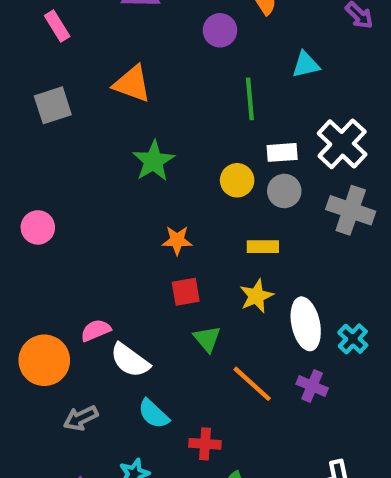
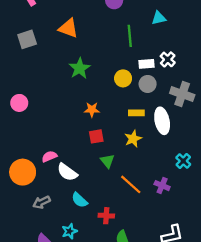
white cross: (342, 144) -> (168, 59), moved, size x0.6
white ellipse: (306, 324) -> (162, 121), moved

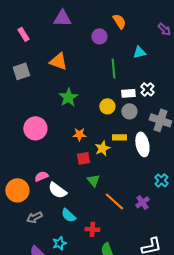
pink circle: (19, 103) -> (35, 128), moved, size x1.5
yellow star: (133, 139) -> (102, 148), moved
purple cross: (162, 186) -> (142, 202), turned 32

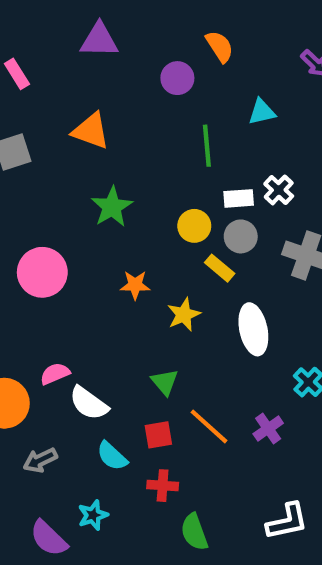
yellow rectangle: (119, 137) -> (220, 268), moved, turned 40
white ellipse: (142, 144) -> (253, 329), moved
red square: (83, 158) -> (158, 435), moved

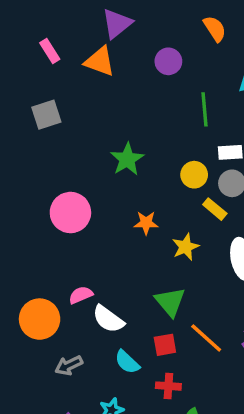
purple triangle: (99, 40) -> (117, 24), turned -40
purple circle: (177, 78) -> (168, 61), moved
orange triangle: (91, 131) -> (100, 61), moved
green triangle: (165, 382) -> (170, 302), size x1.4

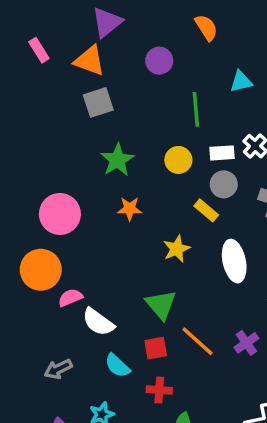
gray square: (46, 115) -> (98, 102), moved
yellow circle: (194, 175) -> (178, 160), moved
orange star: (146, 223) -> (130, 209), moved
orange circle: (40, 319) -> (41, 270), moved

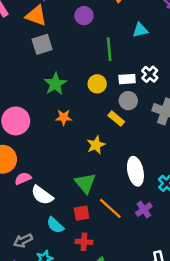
white ellipse: (234, 261) -> (135, 171), moved
gray arrow: (58, 369) -> (23, 241), moved

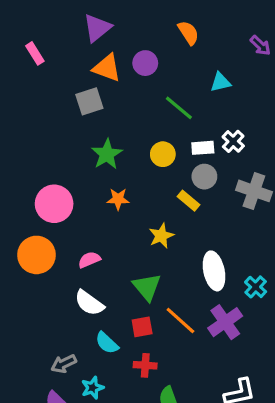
orange triangle: (36, 16) -> (107, 68), moved
green line: (109, 49) -> (179, 108), turned -45
pink semicircle: (23, 178) -> (89, 260), moved
purple cross: (144, 210) -> (225, 322), size x1.5

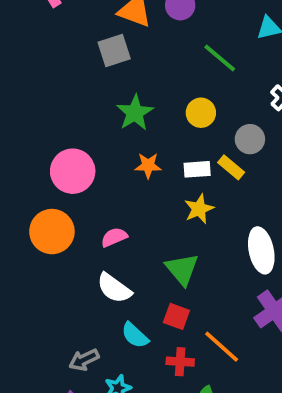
white rectangle: (203, 148) -> (197, 169), moved
orange line: (180, 321) -> (222, 347), moved
red square: (142, 327) -> (176, 316), turned 30

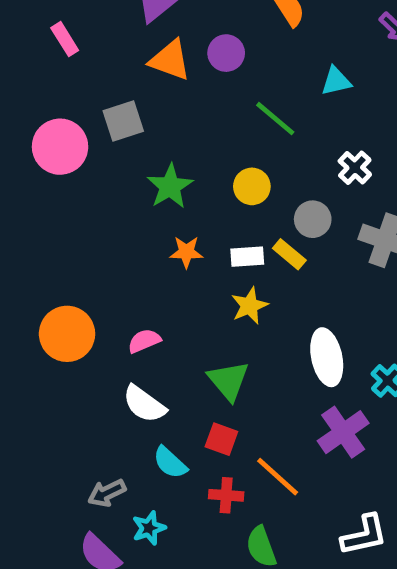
gray square: (114, 50) -> (123, 121), moved
pink circle: (73, 171) -> (60, 147), moved

